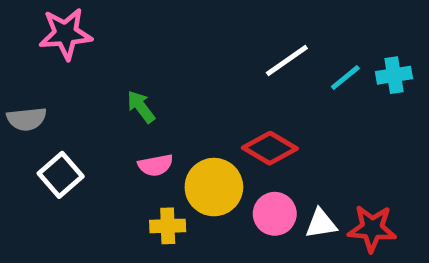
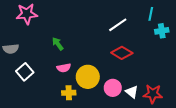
cyan line: (345, 78) -> (151, 14), moved, turned -40
red diamond: (270, 148) -> (122, 53), moved
white triangle: (321, 224) -> (132, 92), turned 48

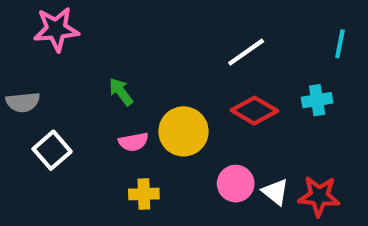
cyan line: (151, 14) -> (340, 44), moved
cyan cross: (162, 31) -> (317, 100), moved
yellow circle: (88, 77) -> (183, 131), moved

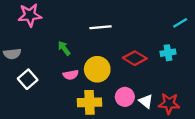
cyan line: (340, 44) -> (180, 23), turned 48
white line: (246, 52) -> (101, 27), moved, turned 30
yellow cross: (144, 194) -> (90, 102), moved, size x1.5

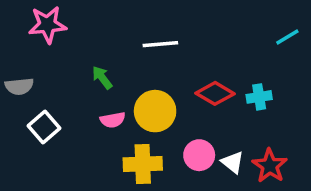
cyan cross: (168, 53) -> (259, 97), moved
red star: (169, 104) -> (270, 166), turned 30

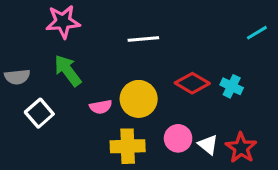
pink star: (47, 25) -> (63, 22), moved
green arrow: (102, 78) -> (68, 71), moved, size x1.5
cyan cross: (259, 97) -> (232, 86), turned 35

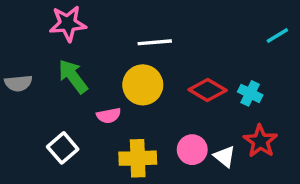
yellow circle: (139, 99) -> (143, 85), moved
white square: (39, 113) -> (63, 148), moved
red star: (241, 148) -> (260, 141), moved

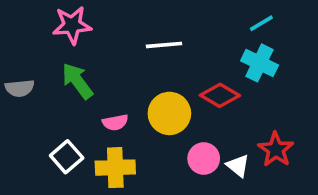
cyan line: (277, 35) -> (261, 23), moved
yellow circle: (143, 85) -> (169, 113), moved
cyan cross: (250, 93) -> (260, 63), moved, size x1.4
yellow cross: (138, 158) -> (115, 168), moved

